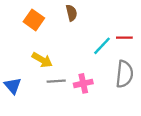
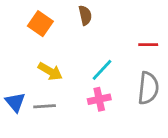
cyan line: (102, 46) -> (102, 70), moved
gray line: (56, 81) -> (45, 106), moved

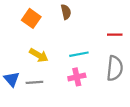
cyan line: (102, 70) -> (79, 54), turned 36

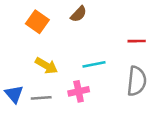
brown semicircle: (66, 12) -> (79, 14), turned 56
pink cross: (77, 77) -> (79, 91), moved

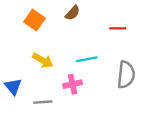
red line: (137, 41) -> (118, 28), moved
gray line: (41, 98) -> (43, 102), moved

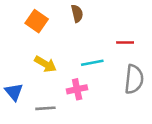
brown semicircle: (72, 13) -> (77, 14), turned -56
red line: (118, 28) -> (125, 43), moved

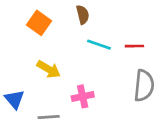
cyan line: (92, 63) -> (99, 45), moved, turned 30

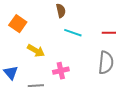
orange square: (39, 23) -> (18, 24), moved
red line: (134, 46) -> (109, 33), moved

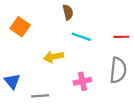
yellow arrow: (36, 51) -> (53, 57), moved, turned 138
pink cross: (61, 71) -> (82, 81), moved

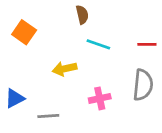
blue triangle: (12, 81) -> (15, 98), turned 42

